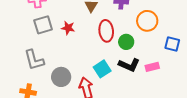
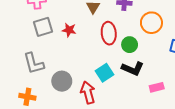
pink rectangle: (152, 67) -> (157, 87), moved

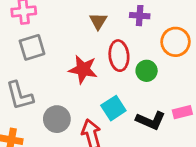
red star: (69, 30) -> (83, 69), moved, size x1.5
black L-shape: (133, 69) -> (151, 120), moved
pink rectangle: (157, 87) -> (182, 112), moved

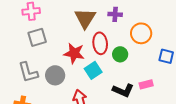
brown triangle: (98, 21) -> (85, 18), size x1.6
cyan square: (113, 108) -> (93, 70), moved
gray circle: (57, 119) -> (55, 75), moved

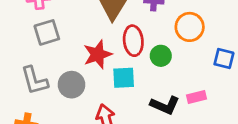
red star: (74, 53) -> (98, 54), turned -30
cyan square: (93, 70) -> (124, 78), turned 30

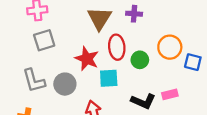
orange circle: (190, 27) -> (170, 47), moved
red star: (98, 54) -> (87, 59), turned -30

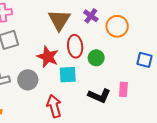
purple cross: (134, 14) -> (91, 16), turned 32
orange circle: (170, 47) -> (117, 26), moved
pink rectangle: (170, 94) -> (123, 89), turned -72

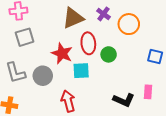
brown triangle: (59, 20) -> (73, 18), turned 35
pink rectangle: (123, 89) -> (148, 92), moved
black L-shape: (99, 96) -> (124, 100), moved

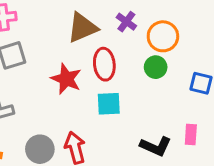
green circle: (109, 54) -> (156, 67), moved
cyan square: (81, 71) -> (109, 104), moved
gray circle: (43, 76) -> (40, 149), moved

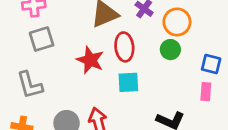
pink rectangle: (191, 135) -> (206, 92), moved

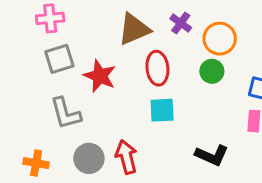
red star: (90, 60) -> (100, 76), moved
gray L-shape: (30, 85) -> (66, 113), moved

